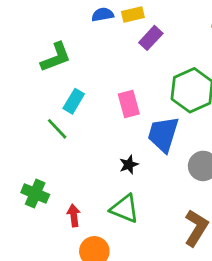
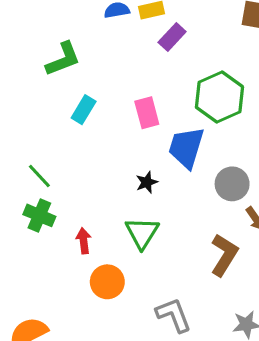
green line: (57, 129) -> (39, 176), moved
green triangle: (125, 209) -> (142, 233), turned 40

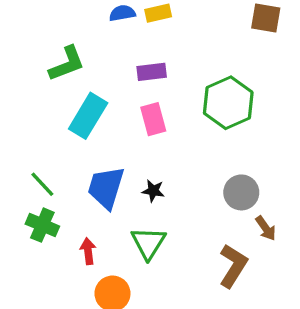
purple rectangle: (172, 37) -> (152, 72), moved, turned 40
cyan rectangle: (84, 110) -> (88, 116), size x1.5
blue trapezoid: (186, 148) -> (106, 188), moved
black star: (147, 182) -> (153, 191), turned 30

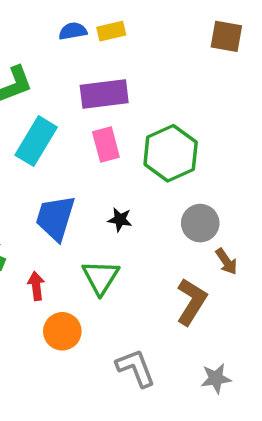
purple rectangle: (152, 72) -> (104, 94), size x1.5
green hexagon: (228, 103) -> (171, 153), moved
black star: (153, 191) -> (120, 220), moved

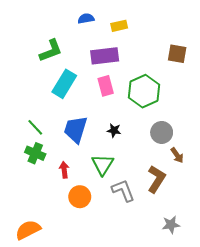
yellow rectangle: (111, 31) -> (119, 26), moved
brown square: (226, 36) -> (177, 54), moved
gray L-shape: (136, 368) -> (123, 190), moved

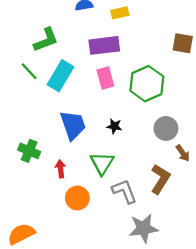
green line: (35, 127) -> (29, 71), moved
blue trapezoid: (76, 129) -> (73, 125), turned 144
gray star: (171, 225) -> (143, 228), moved, size x1.5

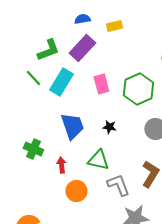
purple rectangle: (104, 45) -> (82, 48), moved, turned -40
green triangle: (102, 163) -> (98, 160), turned -50

